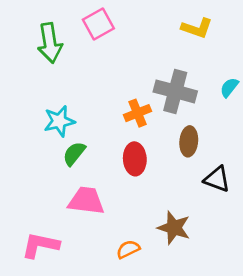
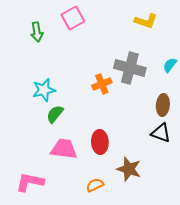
green arrow: (50, 43) -> (37, 32), size x0.7
brown ellipse: (189, 141) -> (163, 105), moved
red ellipse: (135, 159) -> (100, 142), moved

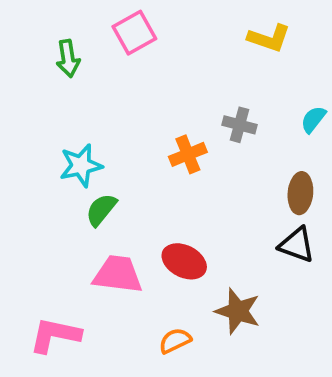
gray cross: (130, 68) -> (240, 125), size x0.6
red ellipse: (100, 142) -> (184, 261), turned -60

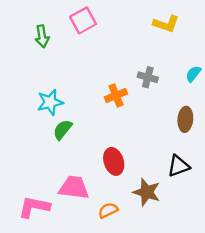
black triangle: (297, 245) -> (179, 166), moved, turned -40
red ellipse: (184, 261) -> (114, 161), turned 45
pink trapezoid: (118, 274) -> (74, 188), moved

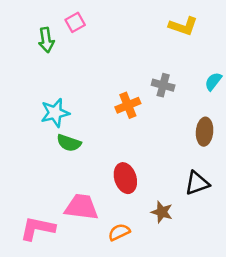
pink square: (83, 20) -> (75, 22), moved, size x0.7
green semicircle: (63, 130) -> (69, 143), turned -110
brown star: (147, 192) -> (162, 212), size x0.7

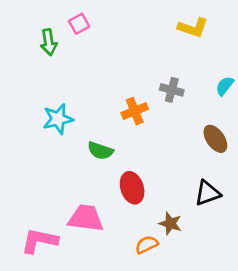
brown ellipse: (205, 132) -> (215, 139), turned -40
green semicircle: (69, 143) -> (100, 151), moved
orange semicircle: (119, 232) -> (147, 245), moved

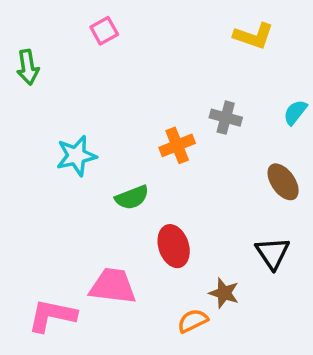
green arrow: (49, 42) -> (28, 67), moved
green semicircle: (100, 151) -> (132, 197), turned -40
black triangle: (207, 193) -> (273, 253), turned -44

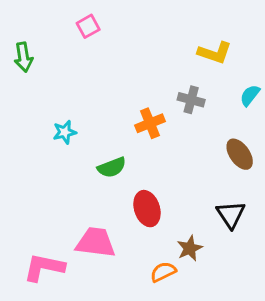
yellow L-shape: (254, 36) -> (215, 53), moved
cyan star: (76, 156) -> (65, 132), size x0.7
brown star: (224, 293) -> (190, 248), turned 30

